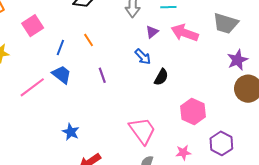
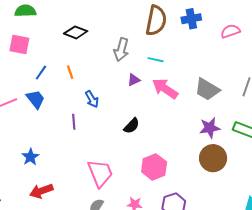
pink square: (33, 26) -> (19, 45), turned 30
blue arrow: (143, 57) -> (92, 99), moved
purple line: (102, 75) -> (74, 122), moved

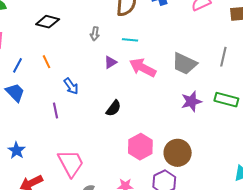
gray arrow: (121, 50) -> (95, 34), size x0.6
brown circle: (213, 158) -> (178, 153), moved
pink trapezoid: (100, 173) -> (71, 163), moved

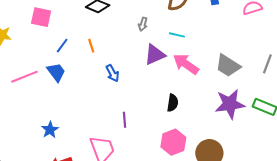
purple triangle: (110, 62) -> (155, 55), size x1.6
purple star: (191, 101) -> (230, 104), size x1.4
black semicircle: (114, 108) -> (173, 103), moved, turned -36
purple line: (56, 111) -> (124, 120), moved

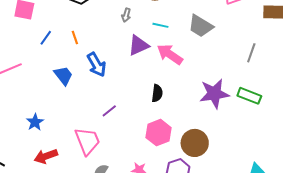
gray trapezoid: (228, 66) -> (201, 26), moved
blue trapezoid: (56, 72) -> (63, 76), moved
blue arrow: (112, 73) -> (97, 65), size x1.4
purple line: (124, 120) -> (109, 111), turned 56

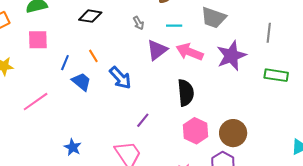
gray arrow: (126, 15) -> (139, 23), turned -32
blue trapezoid: (63, 76) -> (81, 82), moved
black semicircle: (157, 93) -> (186, 93), size x1.5
purple star: (214, 94) -> (231, 56), moved

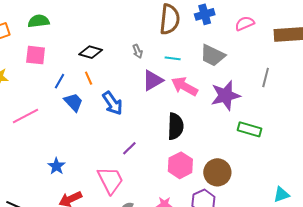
black diamond: (90, 16) -> (91, 52), moved
green rectangle: (276, 75) -> (249, 129), moved

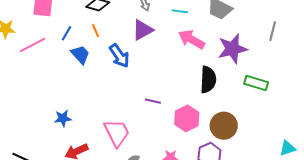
purple triangle: (153, 80) -> (143, 30), moved
pink line: (25, 116) -> (32, 45), moved
black semicircle: (175, 126) -> (208, 80), moved
purple line: (129, 148) -> (153, 101), moved, turned 56
blue star: (56, 166) -> (63, 118), turned 30

